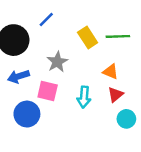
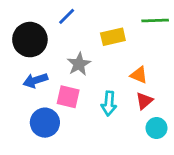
green line: (118, 36) -> (155, 21), moved
yellow rectangle: (88, 38) -> (113, 37), turned -70

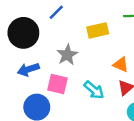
cyan arrow: (109, 104) -> (94, 90), turned -55

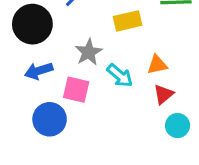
orange triangle: (121, 65) -> (157, 65), turned -35
cyan arrow: (94, 90) -> (120, 76), moved

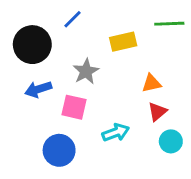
cyan arrow: (120, 76) -> (116, 132), moved, turned -60
blue circle: (50, 119) -> (59, 150), moved

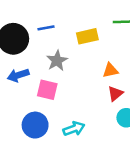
blue line: (73, 19) -> (46, 28), moved, turned 35
cyan arrow: (116, 132) -> (74, 129), moved

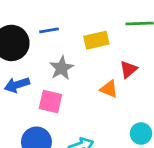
orange triangle: (110, 70) -> (109, 89), moved, turned 35
red triangle: (115, 93) -> (128, 69), moved

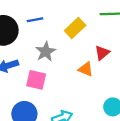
yellow rectangle: (96, 40) -> (75, 28), turned -30

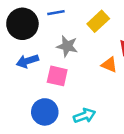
gray star: (46, 52) -> (67, 46), turned -30

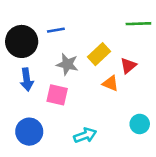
yellow rectangle: (98, 21) -> (99, 54), moved
blue arrow: (27, 61) -> (27, 80), turned -80
blue circle: (45, 112) -> (29, 132), moved

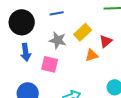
blue line: (56, 30) -> (57, 13), moved
orange triangle: (110, 83) -> (92, 55), turned -40

